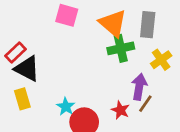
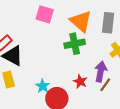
green cross: (121, 48) -> (75, 44), moved
red star: (120, 110) -> (80, 82), moved

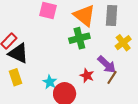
purple arrow: (101, 71) -> (107, 64), turned 126

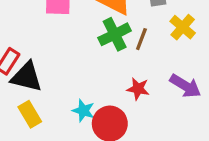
purple arrow: (107, 64) -> (185, 86), moved
brown line: (112, 77) -> (141, 39), moved

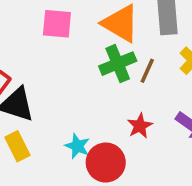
red star: (138, 89) -> (140, 126), turned 30

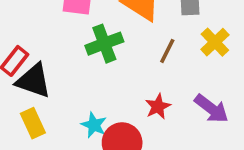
green cross: (118, 64) -> (104, 44), moved

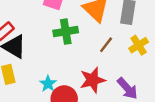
red star: (158, 107) -> (92, 80), size x1.5

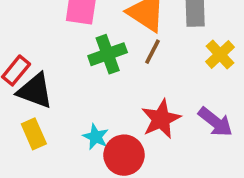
brown line: (106, 45) -> (153, 52), moved

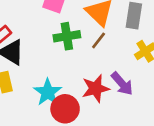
purple arrow: (215, 122) -> (122, 84), moved
cyan star: (96, 137) -> (48, 92), size x1.5

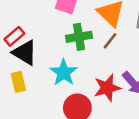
cyan star: (48, 92) -> (64, 72), moved

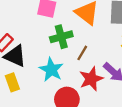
brown line: (110, 41) -> (82, 53), moved

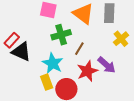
yellow rectangle: (12, 82) -> (47, 82), moved

